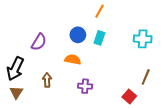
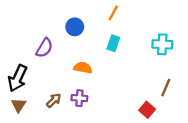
blue circle: (78, 35) -> (75, 27), moved
brown arrow: (47, 80) -> (54, 100), moved, turned 48
purple cross: (85, 86) -> (79, 98), moved

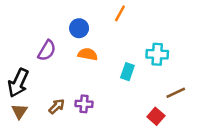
cyan rectangle: (113, 43) -> (127, 72), moved
cyan cross: (162, 44) -> (157, 54), moved
orange semicircle: (83, 68) -> (88, 54), moved
brown line: (166, 88) -> (176, 93), turned 42

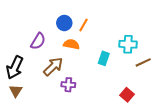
orange line: (120, 13) -> (84, 25), moved
brown line: (176, 93) -> (143, 62), moved
brown arrow: (57, 106) -> (53, 66), moved, size x1.5

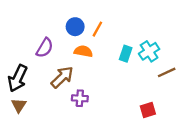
cyan cross: (128, 44) -> (149, 51), turned -36
cyan rectangle: (104, 58) -> (126, 54), moved
red square: (127, 95) -> (148, 110), turned 32

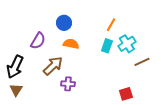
orange line: (97, 29) -> (111, 25), moved

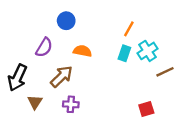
blue circle: (64, 23) -> (66, 21), moved
purple cross: (68, 84) -> (71, 104), moved
brown triangle: (16, 90) -> (35, 102), moved

